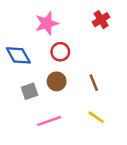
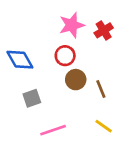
red cross: (101, 20) -> (104, 30), moved
pink star: (47, 23) -> (72, 25), moved
brown circle: (57, 81) -> (76, 80), moved

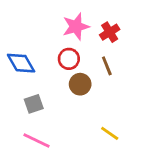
brown line: (101, 89) -> (107, 66), moved
pink line: (53, 130) -> (37, 140), moved, turned 45

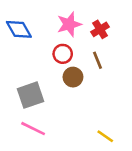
blue diamond: (21, 63) -> (19, 29), moved
gray square: (34, 104) -> (30, 95), size x1.5
yellow line: (110, 133) -> (105, 136), moved

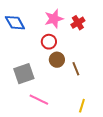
brown line: (97, 60) -> (76, 69), moved
pink line: (33, 129) -> (39, 100), moved
yellow line: (105, 136) -> (82, 106), turned 72

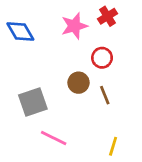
red cross: (78, 23) -> (108, 16), moved
red circle: (49, 42) -> (102, 58), moved

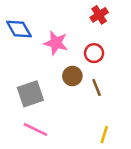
pink star: (74, 26) -> (56, 43), moved, turned 30
pink line: (54, 138) -> (35, 129), moved

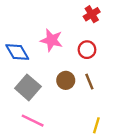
blue diamond: (19, 29) -> (17, 52), moved
brown circle: (72, 76) -> (66, 80), moved
gray square: (30, 94) -> (28, 87), turned -30

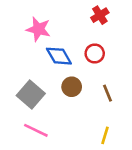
pink star: (52, 40) -> (38, 29), moved
blue diamond: (17, 52) -> (59, 56), moved
brown line: (89, 82) -> (107, 93), moved

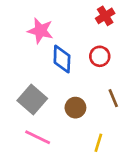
blue diamond: (59, 56) -> (62, 59), turned 32
brown circle: (72, 87) -> (75, 108), moved
yellow line: (105, 135) -> (98, 143), moved

